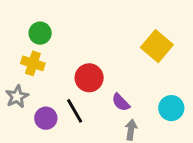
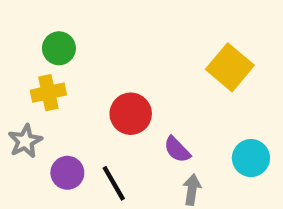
yellow cross: (33, 63) -> (48, 93), turned -30
black line: (75, 111) -> (114, 183), moved

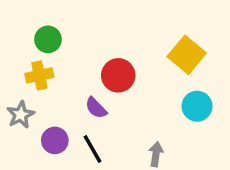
red circle: (131, 114) -> (118, 75), moved
purple semicircle: (177, 150) -> (96, 108), moved
cyan circle: (251, 158) -> (197, 106), moved

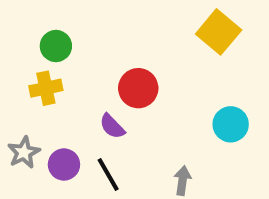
yellow square: (187, 55) -> (219, 32), moved
gray star: (21, 115) -> (24, 152), moved

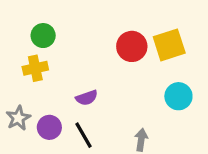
yellow square: (219, 32) -> (169, 45), moved, turned 32
red circle: (138, 88) -> (132, 46), moved
purple semicircle: (112, 126) -> (87, 98), turned -65

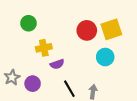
yellow cross: (35, 68) -> (44, 48), moved
cyan circle: (178, 96) -> (105, 57), moved
black line: (84, 135) -> (69, 89), moved

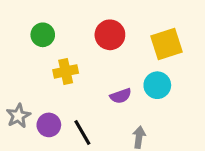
red circle: (87, 30) -> (110, 35), moved
purple semicircle: (57, 64) -> (121, 96), moved
black line: (69, 89) -> (82, 133), moved

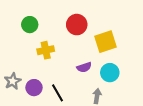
yellow square: (166, 44) -> (106, 42), moved
cyan circle: (157, 85) -> (110, 73), moved

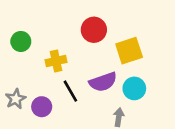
green circle: (30, 25) -> (21, 41), moved
purple semicircle: (84, 67) -> (103, 82), size x1.5
black line: (57, 93) -> (70, 91), moved

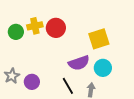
red circle: (94, 30) -> (56, 28), moved
yellow cross: (56, 61) -> (35, 26), moved
black line: (70, 91) -> (68, 86), moved

